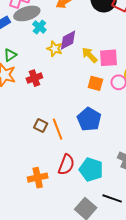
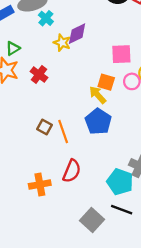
yellow arrow: (90, 55) -> (98, 95), moved
red cross: (34, 78) -> (39, 74), turned -35
cyan pentagon: (91, 170) -> (120, 182), moved

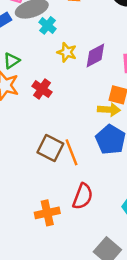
purple diamond: (77, 34) -> (95, 56), moved
yellow arrow: (98, 95) -> (109, 110), turned 138
brown square: (45, 127) -> (50, 148), size x1.5

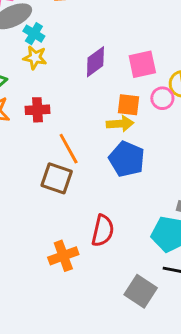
yellow star: (67, 52) -> (35, 58), moved
red cross: (42, 89) -> (37, 110), turned -30
orange line: (71, 152) -> (69, 149), moved

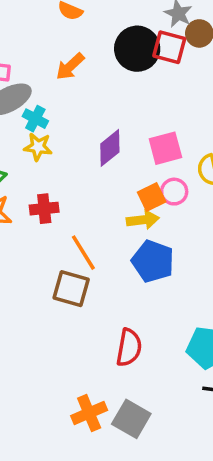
pink circle: (162, 98) -> (174, 192), moved
orange square: (129, 105) -> (152, 197), turned -30
orange cross: (63, 256) -> (89, 413), moved
gray square: (141, 291) -> (131, 419), moved

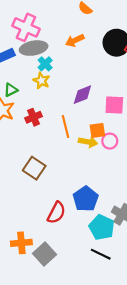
pink circle: (174, 192) -> (110, 141), moved
red cross: (44, 209) -> (34, 117), turned -35
orange line: (83, 253) -> (66, 127), moved
blue pentagon: (153, 261) -> (86, 199), moved

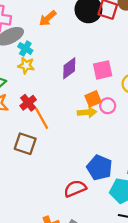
orange line: (66, 127) -> (42, 118), moved
brown square: (34, 168) -> (25, 144), moved
red semicircle: (56, 213) -> (75, 189), turned -125

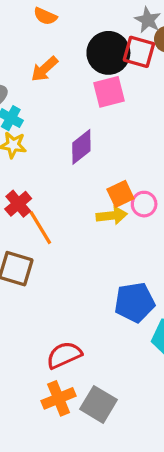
pink square: (103, 70) -> (109, 92), moved
blue pentagon: (99, 168) -> (135, 302), turned -30
red semicircle: (75, 189) -> (64, 355), moved

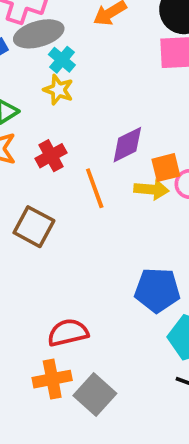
purple diamond: (81, 147) -> (127, 145), moved
orange line: (40, 228) -> (95, 188), moved

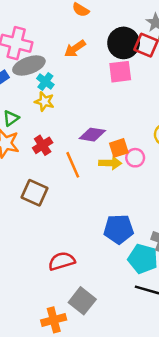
purple diamond: (127, 145) -> (92, 135), turned 40
orange cross: (52, 379) -> (54, 320), moved

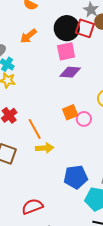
purple diamond: (92, 135) -> (70, 72), moved
yellow arrow: (110, 163) -> (45, 148), moved

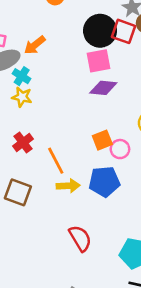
orange arrow: (28, 36) -> (35, 45), moved
blue pentagon: (76, 177) -> (104, 182), moved
red semicircle: (32, 207) -> (80, 238), moved, turned 80

